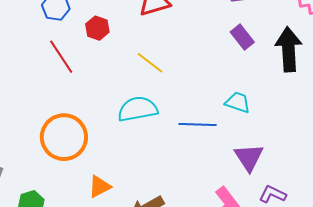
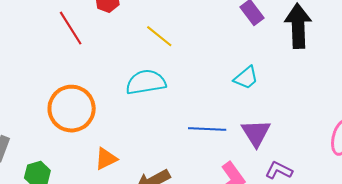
cyan trapezoid: (238, 102) -> (246, 78), turned 120
blue line: (198, 124) -> (207, 129), moved

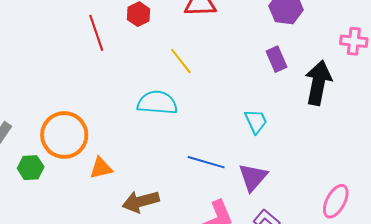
cyan trapezoid: (246, 78) -> (256, 121), turned -88
orange circle: (72, 109) -> (64, 135), moved

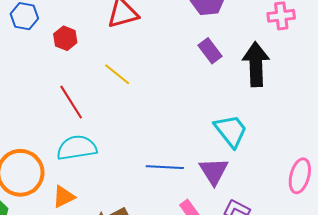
red line: (96, 33) -> (71, 102), moved
cyan semicircle: (157, 103) -> (77, 148), moved
cyan trapezoid: (256, 121) -> (231, 131), moved, size x1.4

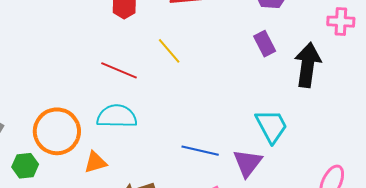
red line: (71, 102) -> (119, 70), turned -45

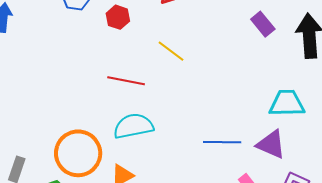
cyan trapezoid: (271, 126) -> (287, 103), turned -51
purple triangle: (248, 163) -> (271, 144), turned -32

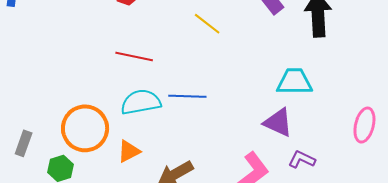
yellow line: (171, 51) -> (207, 24), moved
blue line: (222, 142) -> (187, 96), moved

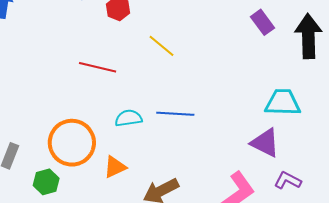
yellow line: (207, 24) -> (162, 46), moved
red line: (134, 57) -> (98, 67), moved
cyan semicircle: (141, 102) -> (128, 118), size x0.7

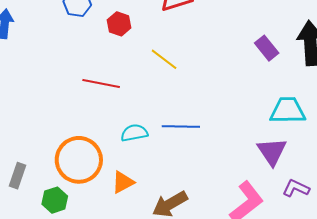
purple rectangle: (262, 22) -> (267, 48), moved
purple triangle: (265, 143) -> (272, 152), turned 32

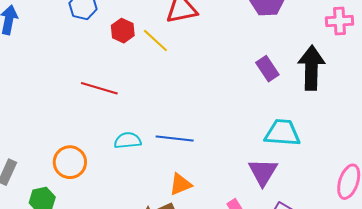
yellow line: (164, 59) -> (155, 41), moved
orange circle: (79, 160) -> (70, 162), size x0.7
orange triangle: (123, 182) -> (180, 184), moved

